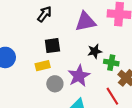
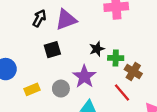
purple triangle: (85, 22) -> (66, 20), moved
yellow rectangle: (43, 66) -> (32, 89), moved

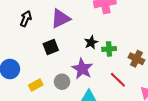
black arrow: (39, 18) -> (26, 19), moved
brown cross: (133, 72) -> (136, 59), moved

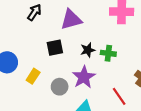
black star: (91, 42) -> (88, 50), moved
green cross: (109, 49) -> (108, 53), moved
yellow rectangle: (36, 85) -> (33, 76), moved, turned -40

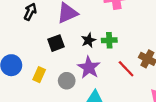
red line: (119, 96) -> (126, 69), moved

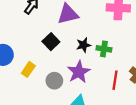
black square: (56, 43) -> (51, 42), turned -35
red line: (126, 69) -> (115, 80), turned 42

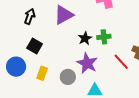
black square: (51, 42) -> (35, 46), moved
red line: (115, 80) -> (121, 62), turned -36

